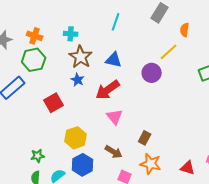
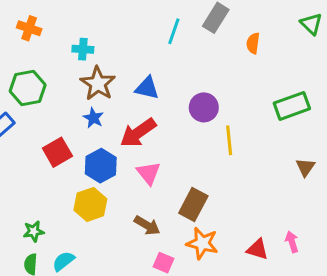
cyan line: (116, 22) -> (174, 31), moved
orange cross: (35, 36) -> (29, 28), moved
yellow line: (169, 52) -> (229, 140), moved, turned -54
brown rectangle: (145, 138) -> (193, 204), size x1.5
blue hexagon: (83, 165) -> (101, 166), moved

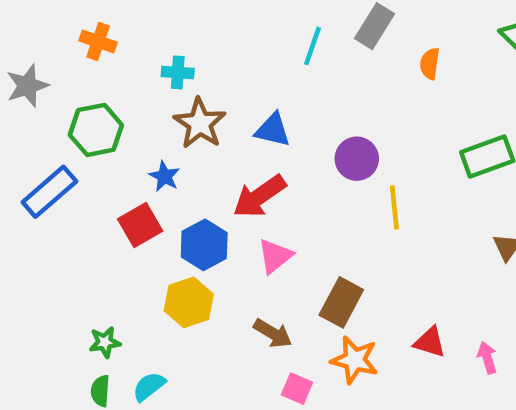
blue star: (93, 118) -> (164, 176), moved
pink triangle: (149, 173) -> (275, 256), turned 30
red triangle: (258, 249) -> (430, 342), moved

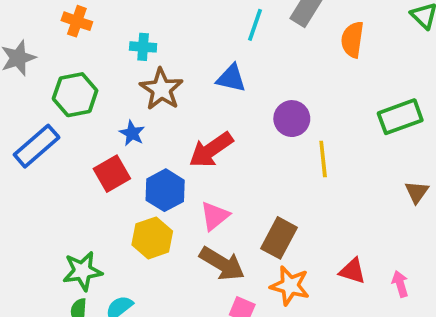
orange semicircle: (430, 64) -> (352, 40), size x1.4
blue triangle: (273, 130) -> (231, 78), moved
pink triangle: (275, 256) -> (215, 216), moved
brown arrow: (273, 333) -> (222, 264), size x1.4
green star: (105, 342) -> (82, 271), size x1.5

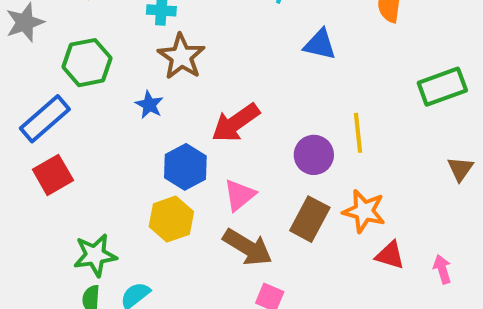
blue triangle: (231, 78) -> (320, 45), moved
purple circle: (292, 119) -> (314, 155), moved
red square: (112, 174) -> (53, 175), moved
orange star: (290, 286) -> (364, 211), moved

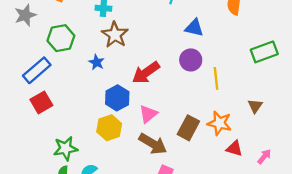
purple circle: (314, 155) -> (191, 60), moved
brown triangle: (460, 169) -> (255, 106), moved
pink arrow: (442, 269) -> (264, 156), turned 56

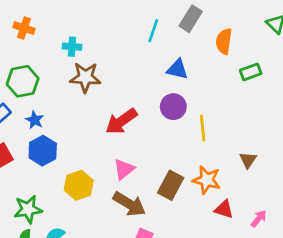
brown star: (115, 35) -> (85, 77), turned -30
green rectangle: (264, 52) -> (251, 72), moved, size x0.7
blue star: (97, 62) -> (35, 120), moved
blue hexagon: (117, 98) -> (43, 151), moved

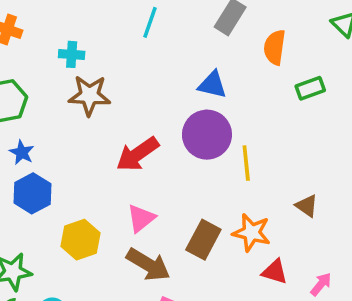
cyan line: (153, 31) -> (150, 22), moved
purple circle: (173, 107) -> (207, 135), size x1.4
brown triangle: (248, 160) -> (307, 206), turned -30

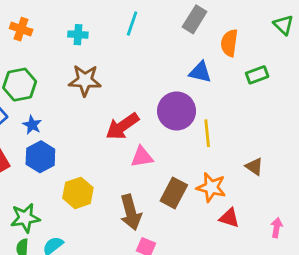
cyan cross: (72, 54) -> (78, 35), moved
blue triangle: (212, 85) -> (200, 72), moved
pink triangle: (141, 218) -> (142, 157), moved, turned 30
brown arrow: (148, 265) -> (131, 212), turned 44
pink arrow: (321, 284) -> (277, 228), moved, turned -30

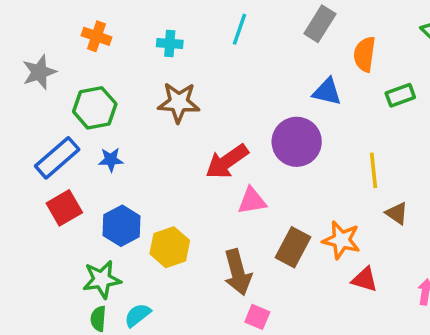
blue star: (32, 125) -> (111, 160), turned -30
yellow line: (207, 133) -> (374, 170), moved
blue hexagon: (40, 157) -> (122, 226), moved

